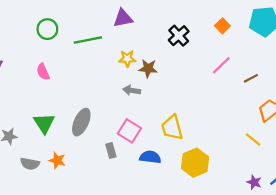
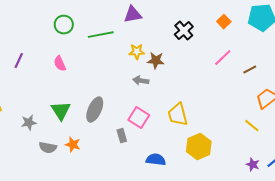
blue semicircle: (150, 157) -> (156, 160), moved

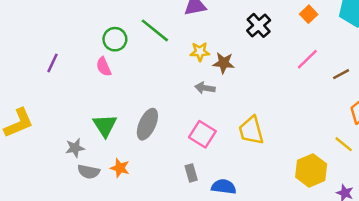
green circle: (64, 25) -> (115, 39), moved
green line: (101, 35) -> (155, 30), turned 50
gray star: (29, 123) -> (75, 148), moved
gray rectangle: (122, 136) -> (191, 173), moved
yellow hexagon: (199, 147) -> (311, 170), moved

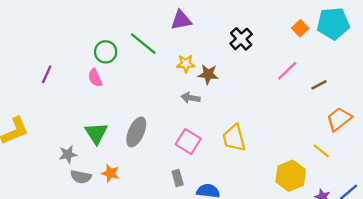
orange square: (309, 14) -> (300, 28), moved

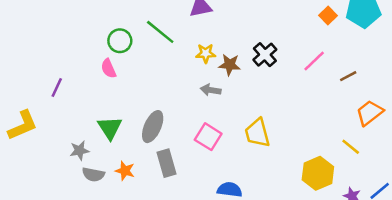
black cross: (241, 39) -> (265, 55), moved
purple line: (47, 74) -> (57, 87), moved
gray rectangle: (178, 178) -> (167, 163), moved, size x1.5

